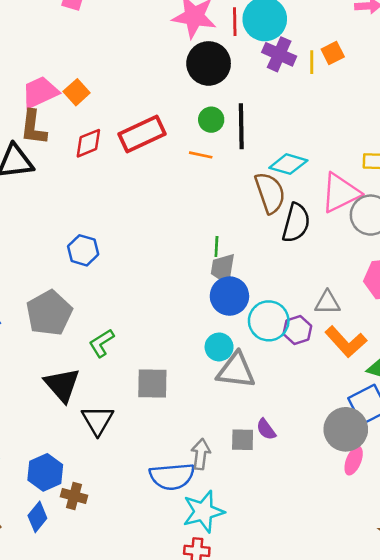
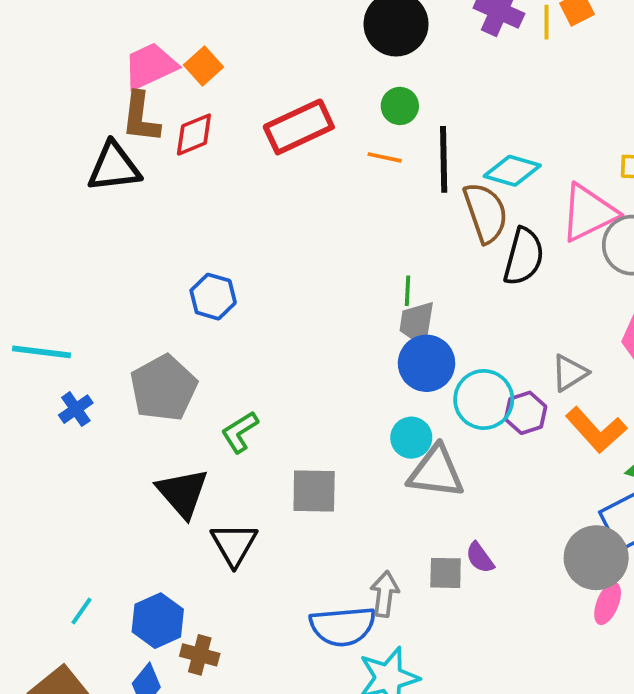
black line: (241, 126) -> (444, 159), moved
red diamond: (88, 143) -> (194, 135), moved
gray triangle: (327, 303) -> (569, 373), turned -32

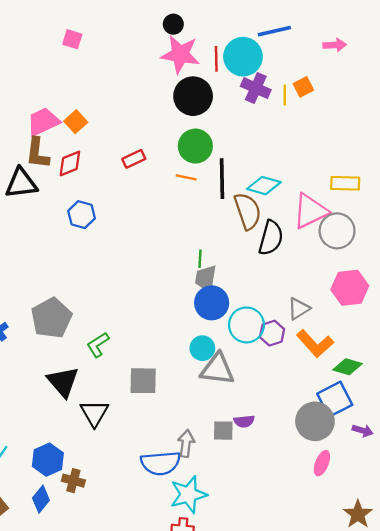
green circle: (400, 106) -> (195, 146), size x1.5
red rectangle: (299, 127) -> (134, 159), size x0.6
blue hexagon: (213, 297) -> (82, 215), moved
purple semicircle: (480, 558) -> (244, 421), turned -60
pink ellipse: (608, 603) -> (322, 463), moved

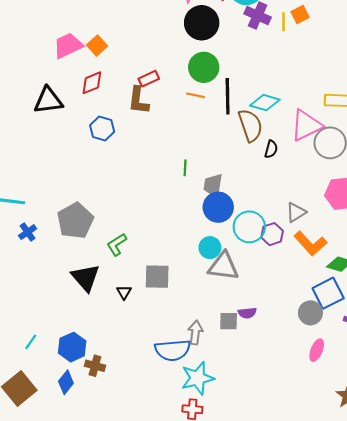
brown L-shape: (37, 153) -> (138, 100), moved
black semicircle: (271, 238) -> (271, 149), size x0.6
green line: (200, 259) -> (185, 168), moved
black triangle: (94, 413) -> (124, 292), moved, size x0.6
gray circle: (315, 421) -> (310, 313), size x0.7

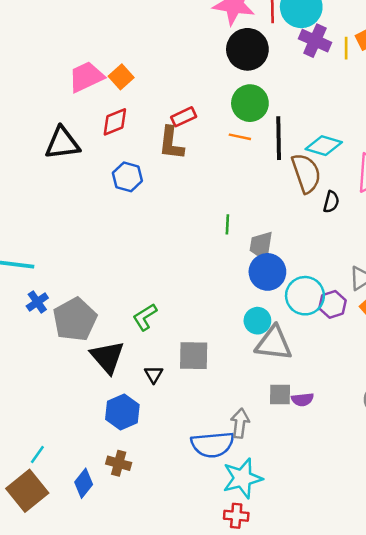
gray pentagon: (75, 221) -> (75, 319), moved
gray square: (229, 321) -> (280, 394), moved
cyan line: (31, 342) -> (37, 455), moved
blue hexagon: (72, 347) -> (122, 412), moved

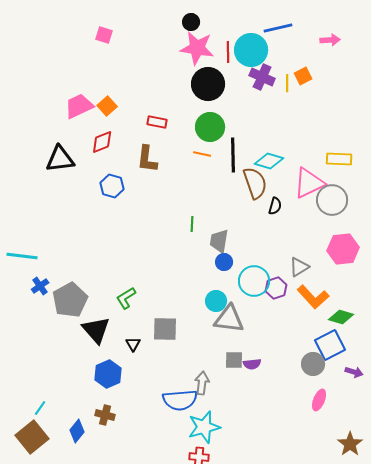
red rectangle: (184, 117) -> (157, 122), moved, turned 36
blue circle: (267, 272) -> (224, 262), size x0.6

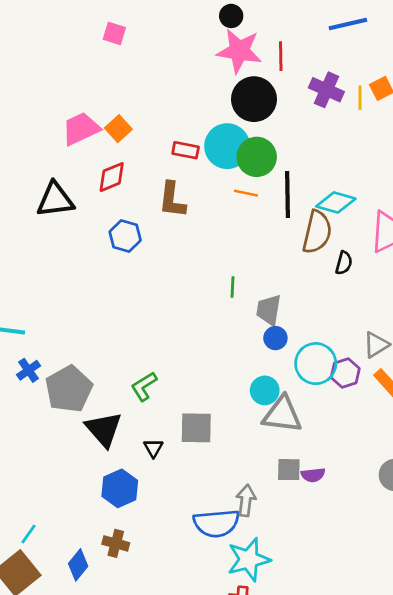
cyan circle: (251, 50) -> (227, 146), moved
brown semicircle: (255, 183) -> (317, 232), turned 32

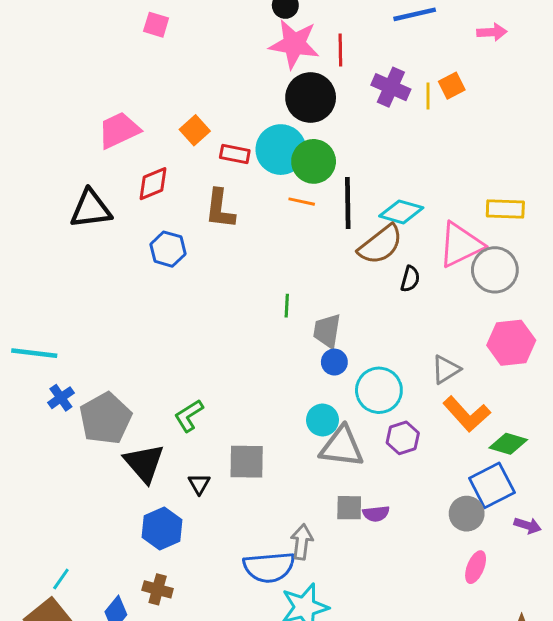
orange square: (118, 129) -> (195, 130), moved
brown semicircle: (317, 232) -> (380, 245), turned 39
purple hexagon: (345, 373) -> (403, 438), moved

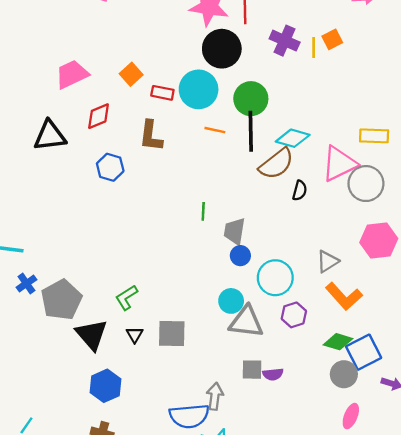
green circle: (314, 161) -> (251, 99), moved
green diamond: (508, 444) -> (338, 342), moved
black triangle: (199, 484) -> (135, 335), moved

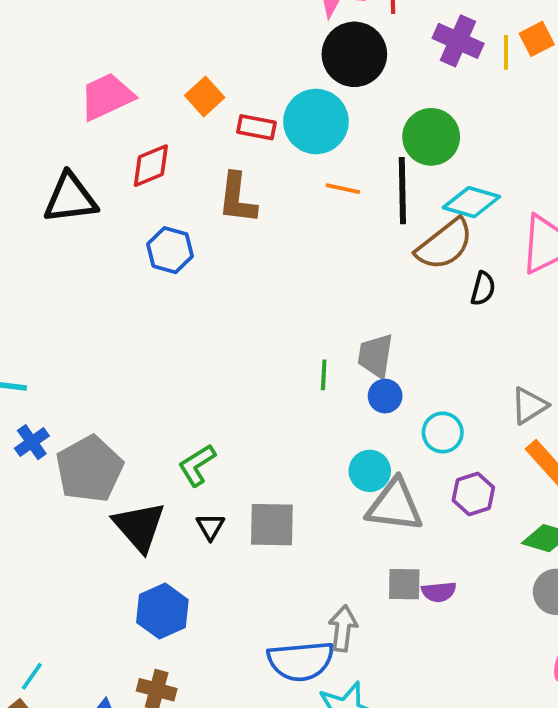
green circle: (251, 99) -> (431, 137), moved
green line: (203, 211) -> (324, 375), moved
cyan circle: (275, 278) -> (443, 433), size x0.7

